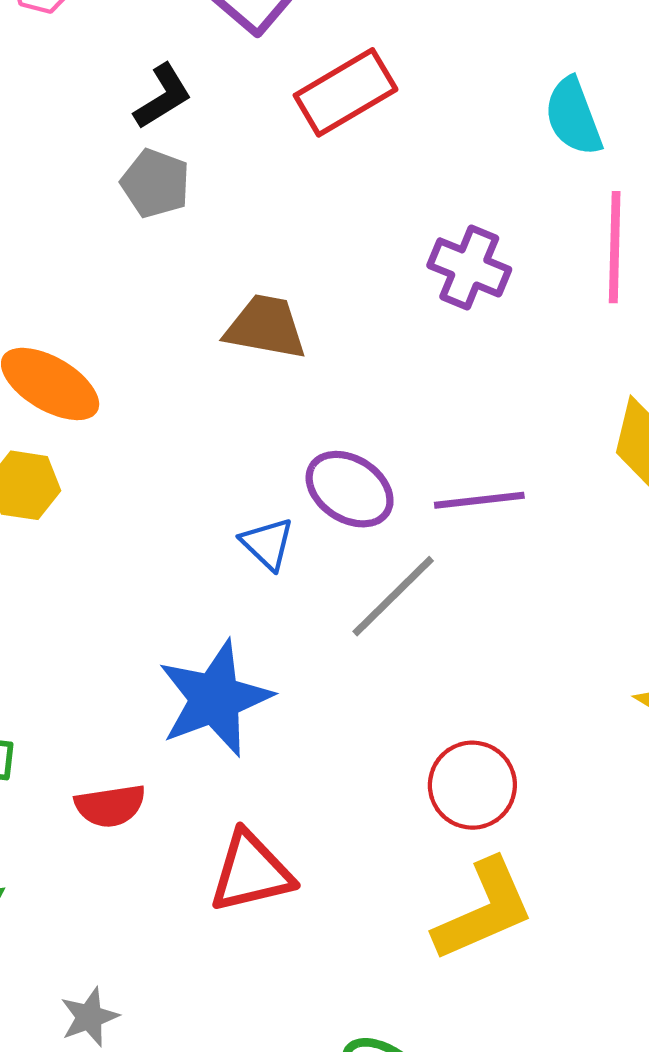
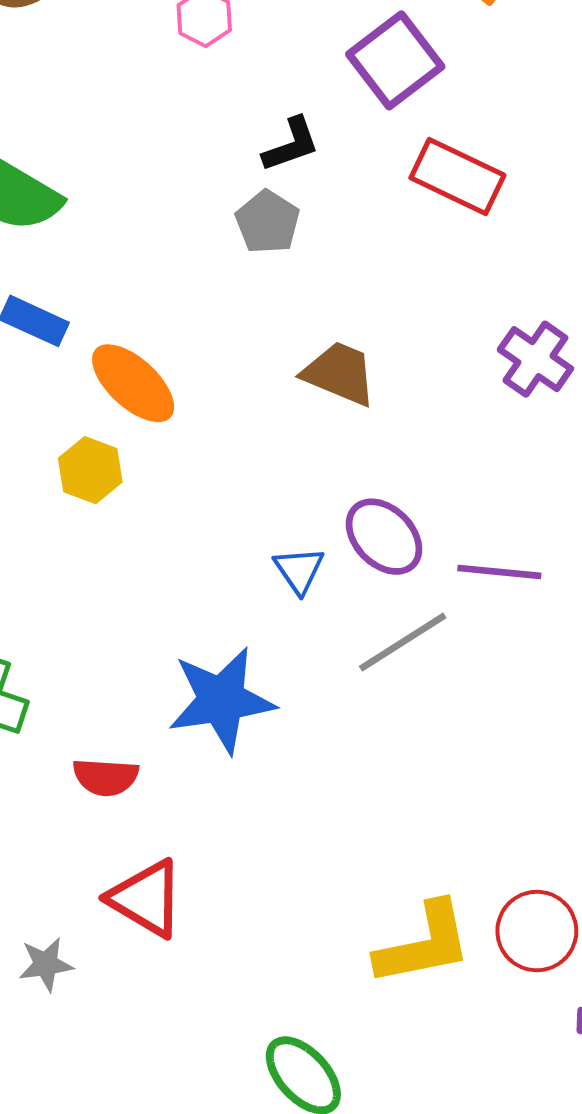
red rectangle: (346, 92) -> (457, 177), turned 44
red circle: (472, 785) -> (537, 931), moved
red triangle: (251, 872) -> (146, 898), moved, turned 32

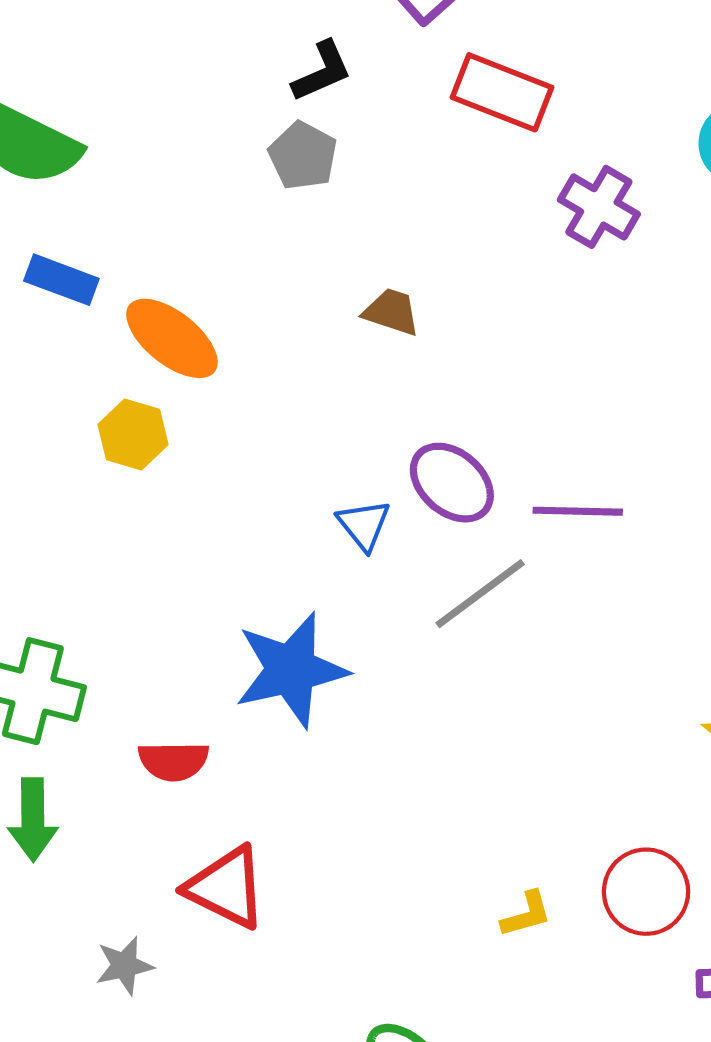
purple cross: (535, 359) -> (599, 207), moved
brown trapezoid: (339, 374) -> (392, 312), size x0.7
yellow L-shape: (424, 944) -> (526, 914), size x0.5

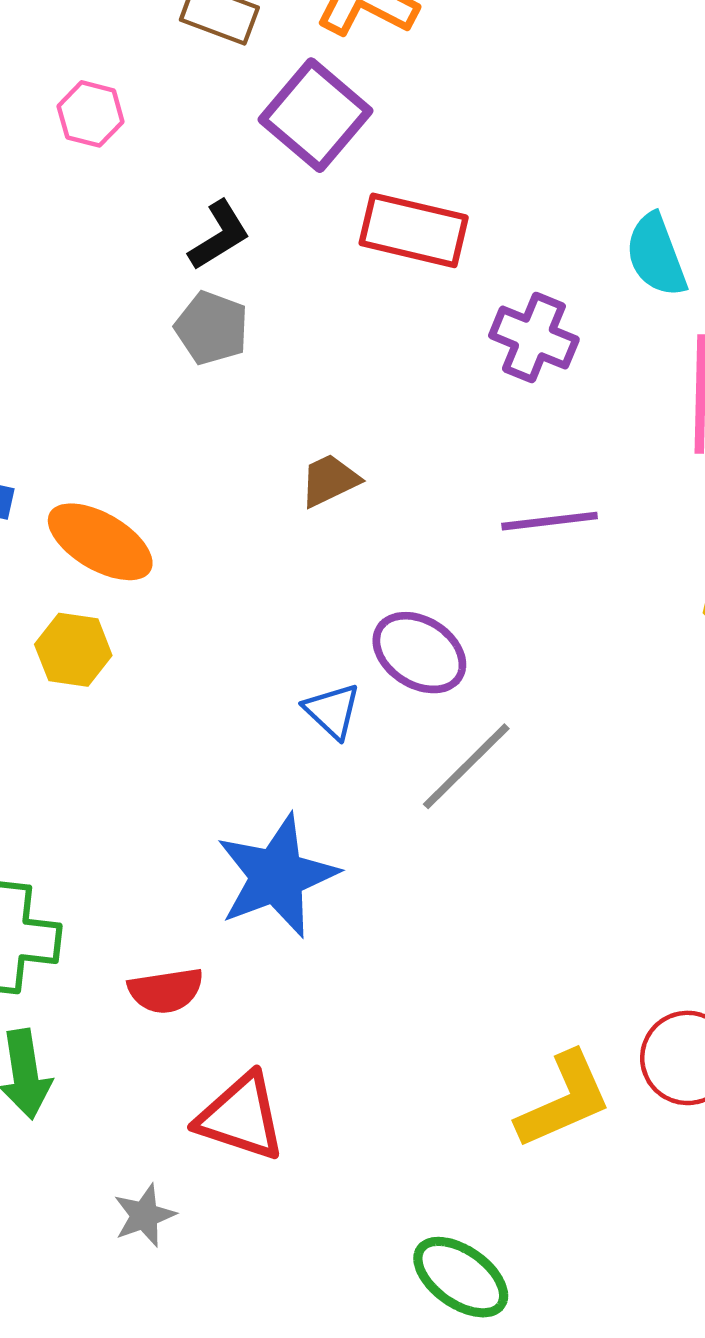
brown trapezoid: (392, 312) -> (329, 480), turned -36
purple line: (578, 511) -> (550, 521), moved
yellow L-shape: (526, 914) -> (564, 1100), size x1.8

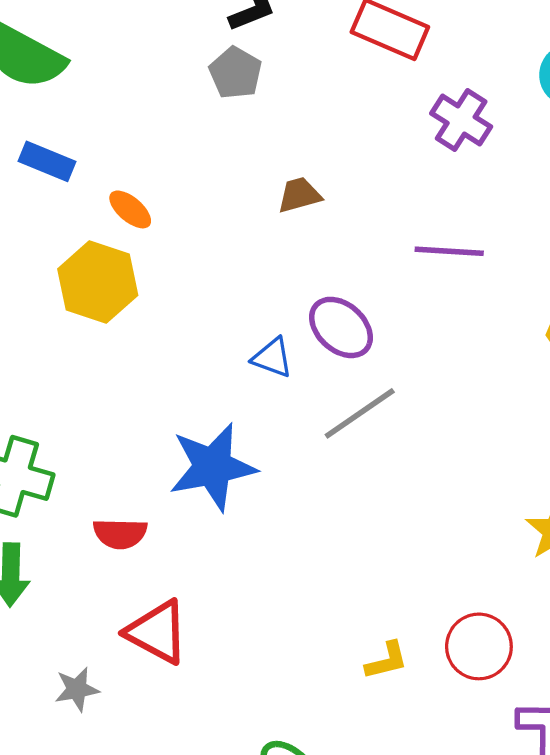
orange ellipse: (100, 542) -> (130, 209), size x0.6
yellow hexagon: (73, 650) -> (98, 282), size x1.5
blue triangle: (332, 711) -> (272, 358), turned -33
yellow L-shape: (564, 1100) -> (387, 661), size x0.6

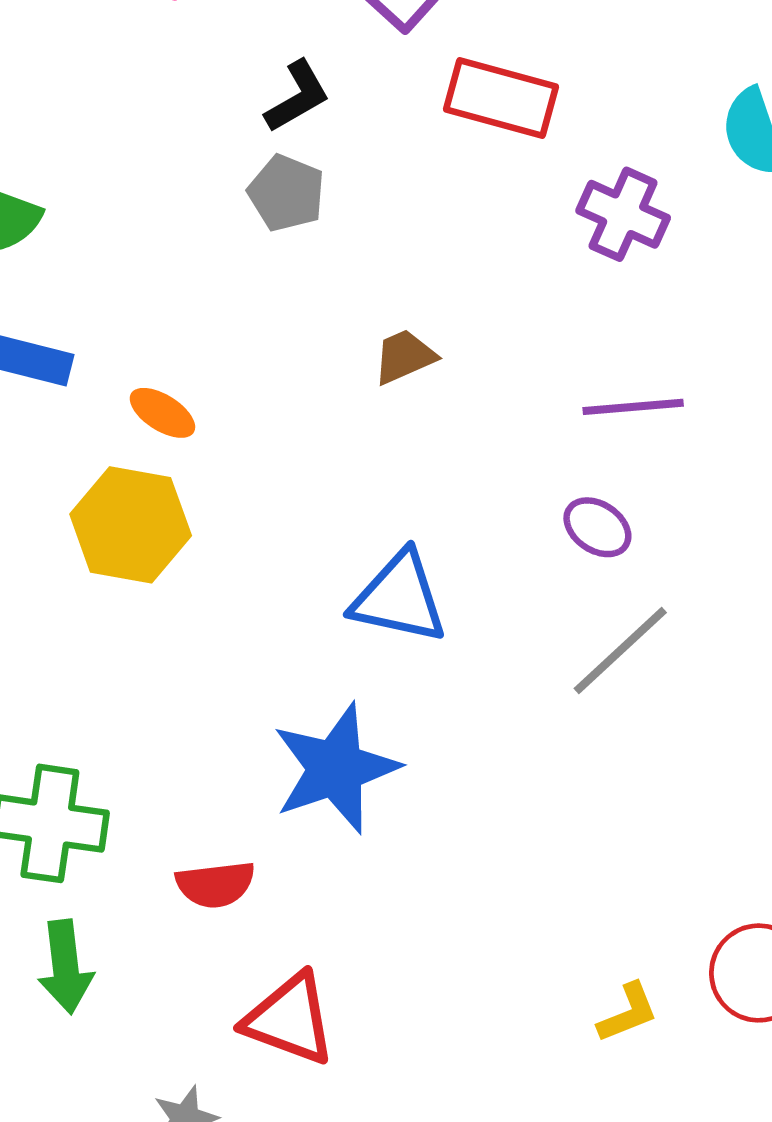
purple ellipse: (341, 327) -> (597, 527), moved, size x0.7
blue triangle: (272, 358) -> (399, 598), size x1.6
gray line: (360, 413) -> (620, 650), moved

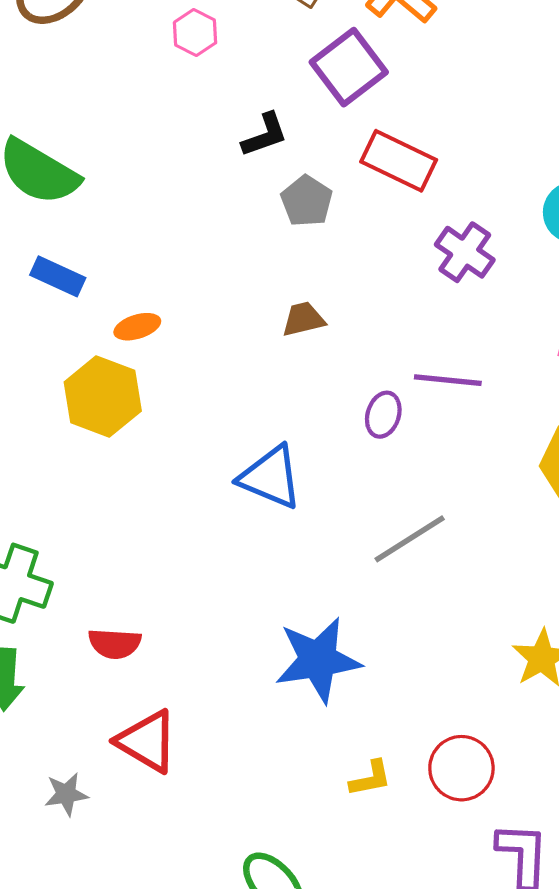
gray pentagon: (286, 193) -> (307, 201), moved
orange ellipse: (162, 413) -> (137, 327), turned -60
purple ellipse: (597, 527) -> (383, 415), moved, turned 63
blue star: (336, 768) -> (318, 660), moved

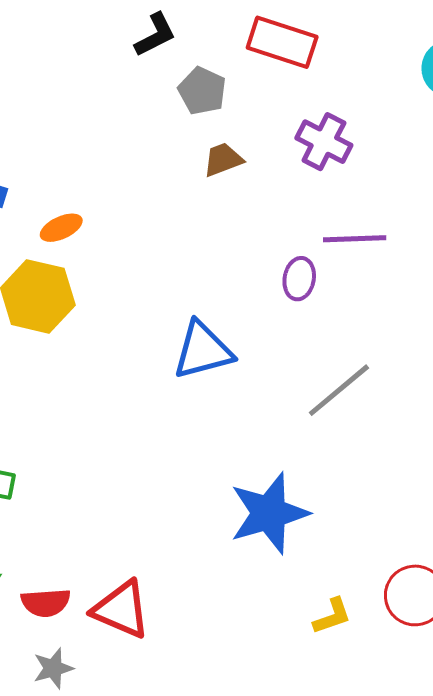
purple cross: (465, 252) -> (324, 142), moved
brown trapezoid: (303, 319) -> (223, 160), moved
blue triangle: (271, 477) -> (203, 350), turned -30
red semicircle: (115, 644) -> (46, 603), moved

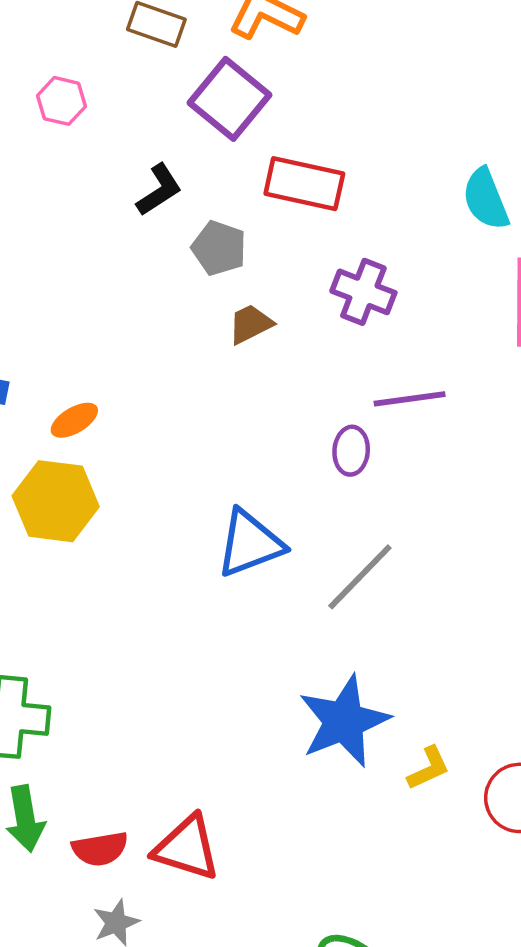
gray line: (339, 390) -> (360, 577), moved
yellow L-shape: (332, 616) -> (429, 768), moved

